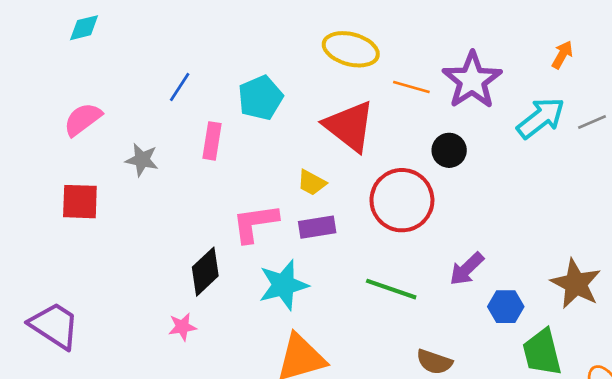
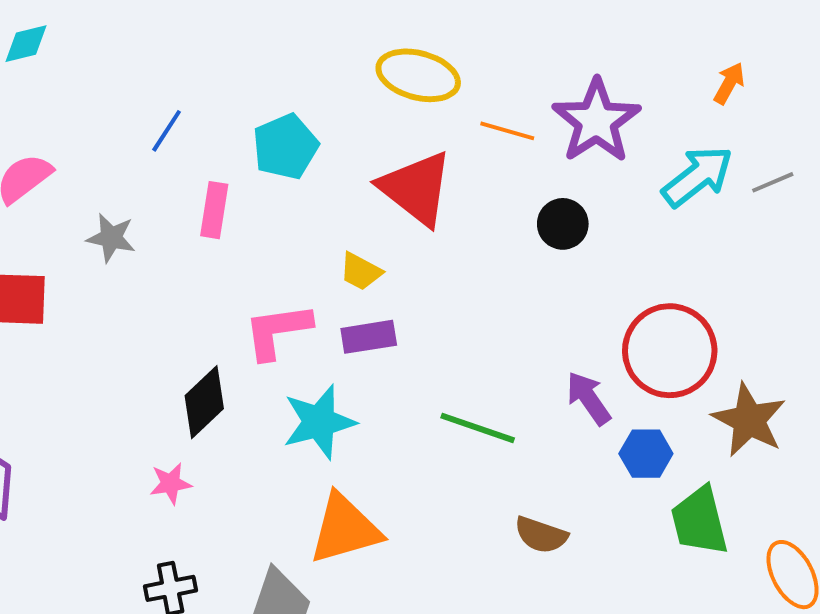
red circle: (402, 200) -> (670, 351), moved
purple arrow: (467, 269) -> (589, 398), turned 99

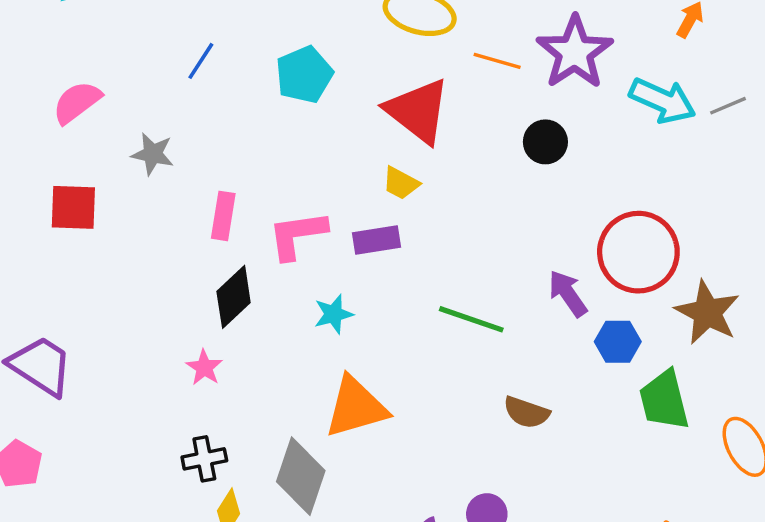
cyan arrow: (697, 176) -> (663, 101), turned 62
pink rectangle: (214, 210) -> (223, 216), moved
yellow trapezoid: (361, 271) -> (401, 183), moved
cyan star: (319, 422) -> (334, 314), size x0.6
pink star: (171, 483) -> (204, 368), turned -30

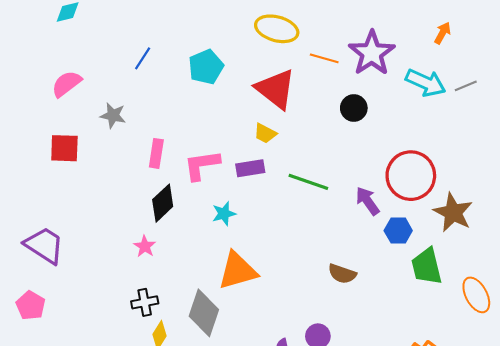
green line: (471, 319) -> (308, 182), moved

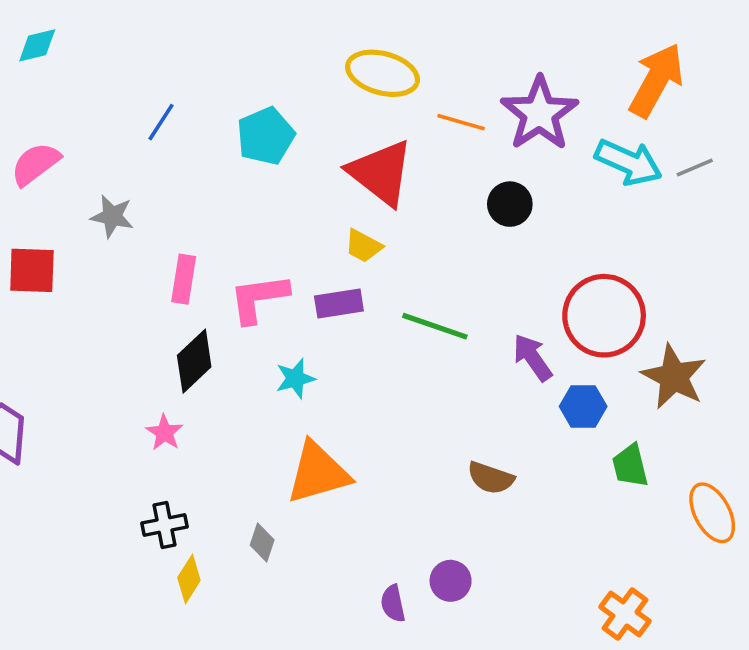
orange arrow: (443, 33) -> (656, 80), size x2.0
green trapezoid: (427, 266) -> (630, 466), size x0.7
gray diamond: (204, 313) -> (262, 542), size x0.5

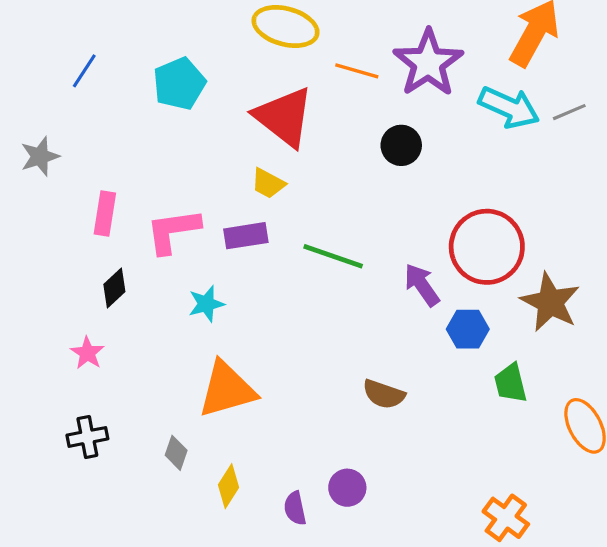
gray star: (112, 216) -> (40, 156), turned -30
black diamond: (194, 361) -> (114, 288), size x0.7
yellow diamond: (189, 579) -> (228, 486), moved

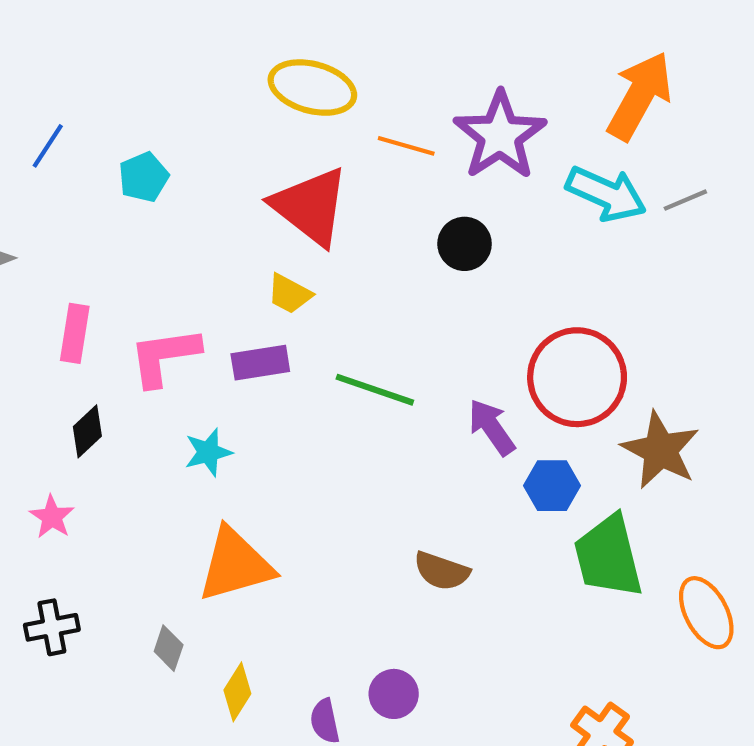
cyan pentagon: (179, 84) -> (144, 177), moved, size x0.7
green trapezoid: (511, 383) -> (608, 556), size x1.6

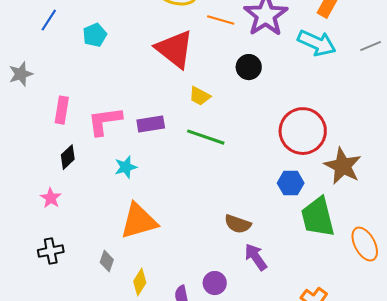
gray line: (685, 200) -> (371, 46), moved
yellow trapezoid: (289, 294) -> (200, 96), moved
purple arrow: (492, 427) -> (256, 257), moved

